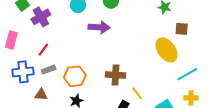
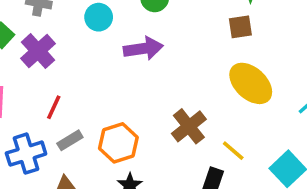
brown square: (182, 29) -> (240, 27), moved
yellow ellipse: (167, 50) -> (251, 83), moved
brown cross: (115, 75) -> (189, 126), turned -30

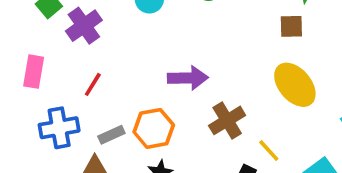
purple arrow: (143, 49) -> (188, 78), moved
gray rectangle: (70, 140) -> (111, 135), moved

